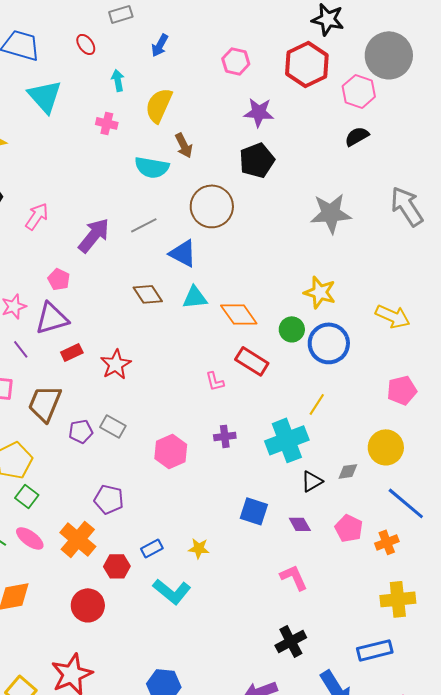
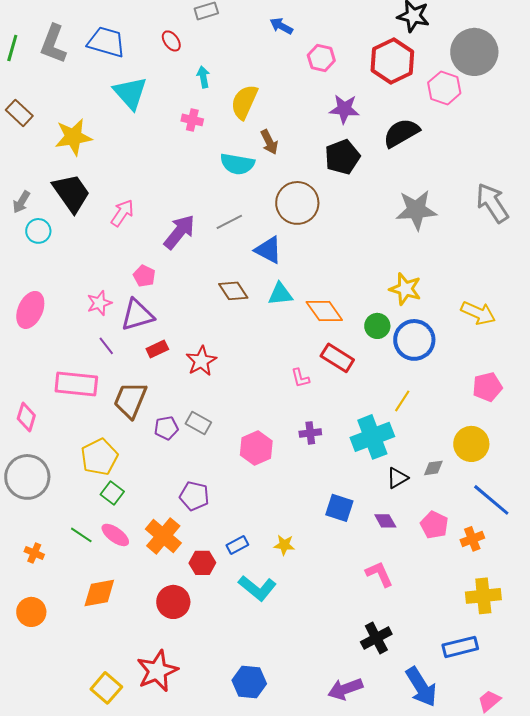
blue arrow: (160, 45) -> (281, 26), moved, turned 90
black semicircle: (357, 136) -> (401, 133), moved, size x1.5

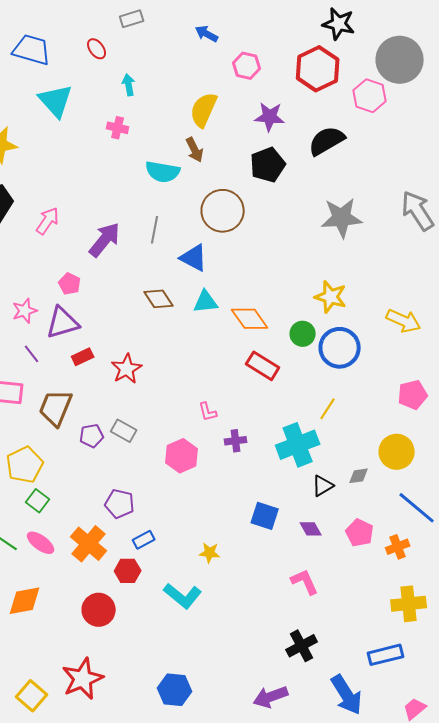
yellow semicircle: (244, 102) -> (204, 110), moved
gray line: (229, 222) -> (155, 230), turned -52
pink L-shape: (300, 378) -> (208, 412), moved
blue rectangle: (237, 545) -> (144, 540), moved

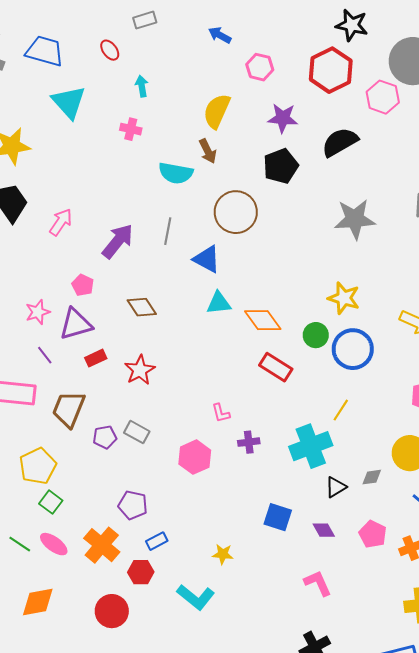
brown diamond: (159, 299) -> (142, 307), moved

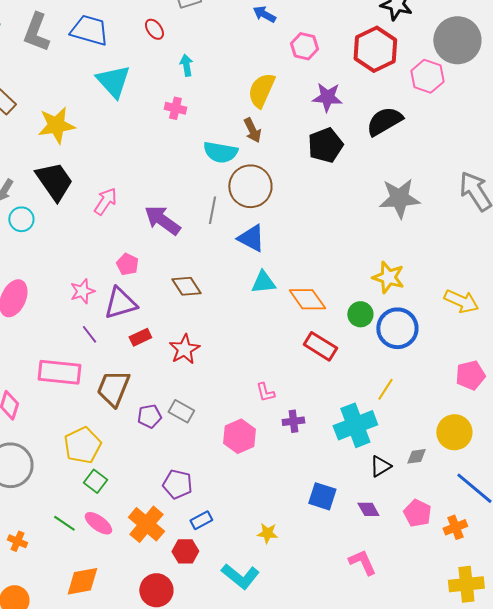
brown circle: (236, 212) -> (250, 186), moved
purple arrow: (118, 241) -> (162, 220), turned -93

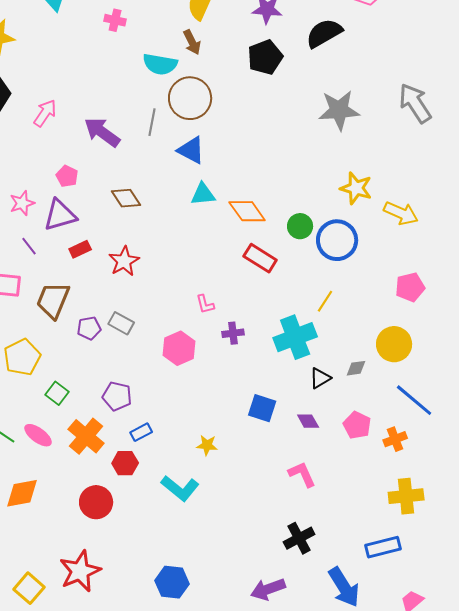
yellow star: (388, 277) -> (356, 188), moved
green square: (95, 481) -> (57, 393), moved

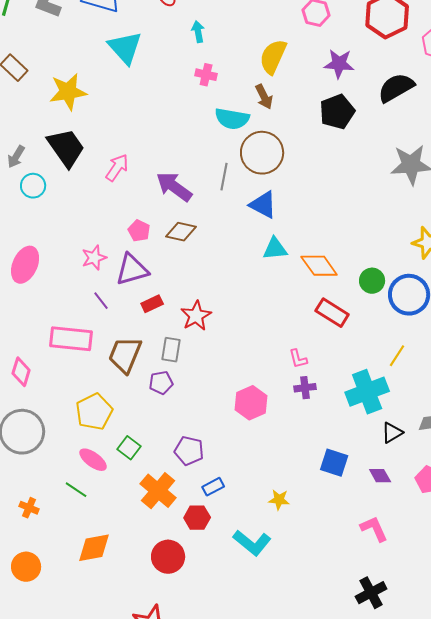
pink cross: (115, 20) -> (206, 75), moved
brown diamond: (126, 198) -> (181, 232), moved, turned -44
pink L-shape: (205, 304) -> (298, 359), moved
gray rectangle: (121, 323) -> (171, 350), moved, turned 70
pink ellipse: (38, 435) -> (93, 460), moved

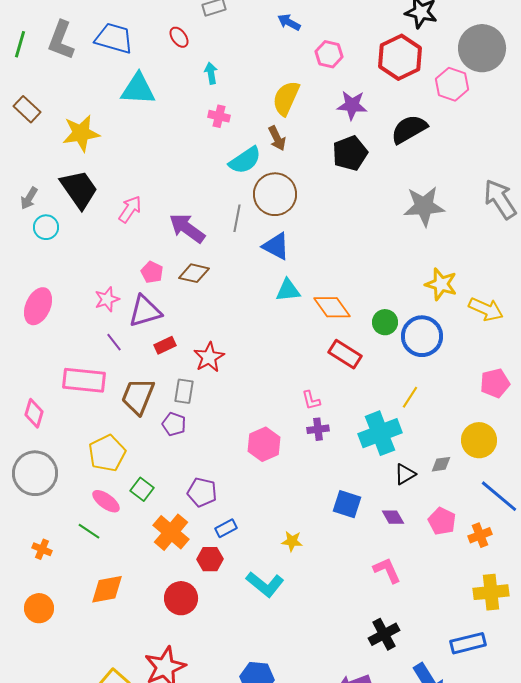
cyan triangle: (125, 48) -> (138, 89), turned -45
cyan semicircle: (232, 119) -> (245, 160), turned -44
purple pentagon: (161, 383) -> (174, 424), turned 30

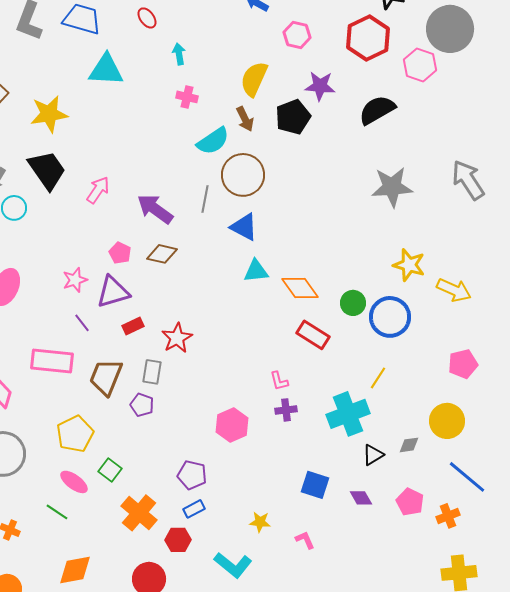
black pentagon: (350, 153) -> (293, 117), moved
purple pentagon: (202, 492) -> (192, 475), moved
pink L-shape: (387, 570) -> (305, 540), moved, size x0.7

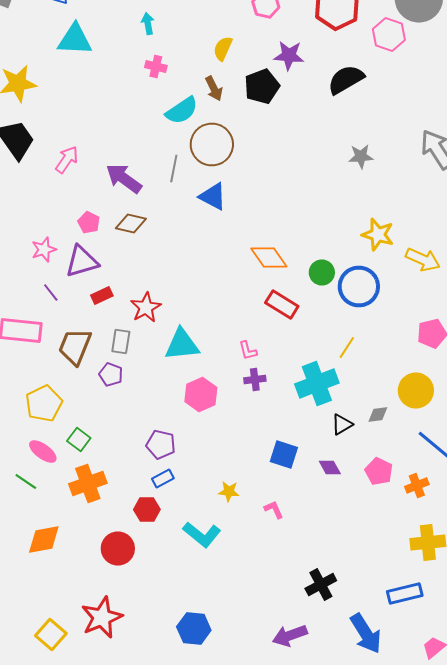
yellow semicircle: (254, 79) -> (223, 48), size x0.7
gray star: (392, 187) -> (361, 156), size x0.6
cyan triangle: (256, 271) -> (182, 344), moved, size x1.4
orange cross: (139, 513) -> (88, 484), moved, turned 30

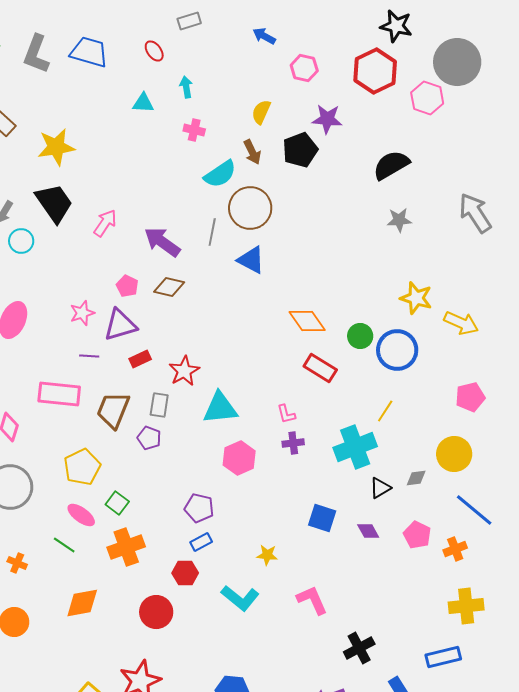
cyan triangle: (75, 40) -> (143, 103), moved, size x0.6
black semicircle: (346, 80) -> (391, 165), moved
purple line: (51, 292) -> (89, 356), turned -48
pink L-shape: (274, 510) -> (312, 600), moved, size x1.6

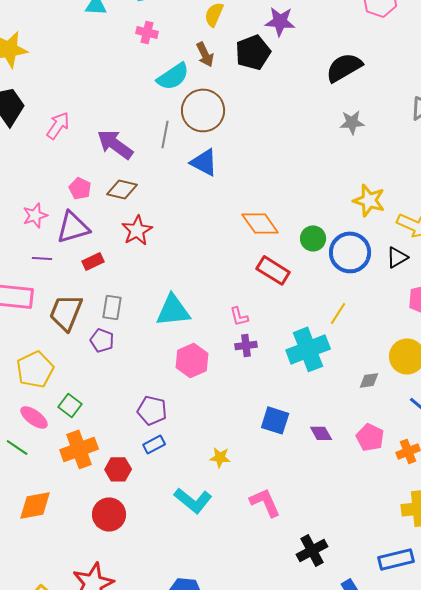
red star: (184, 371) -> (137, 230), moved
black triangle: (380, 488) -> (397, 257), moved
red hexagon: (185, 573) -> (118, 469), moved

